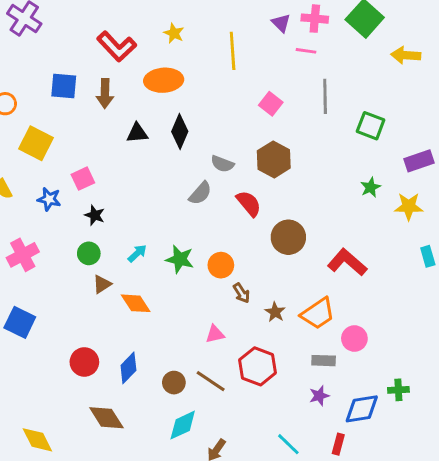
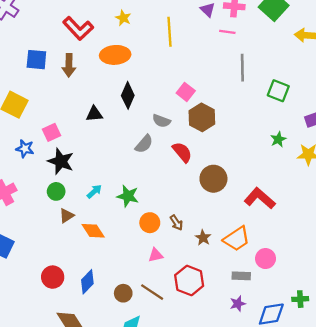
pink square: (271, 104) -> (186, 92), moved
black triangle: (137, 133) -> (94, 114), moved
black star: (95, 215) -> (61, 161), size x1.6
orange circle: (221, 265) -> (150, 223), moved

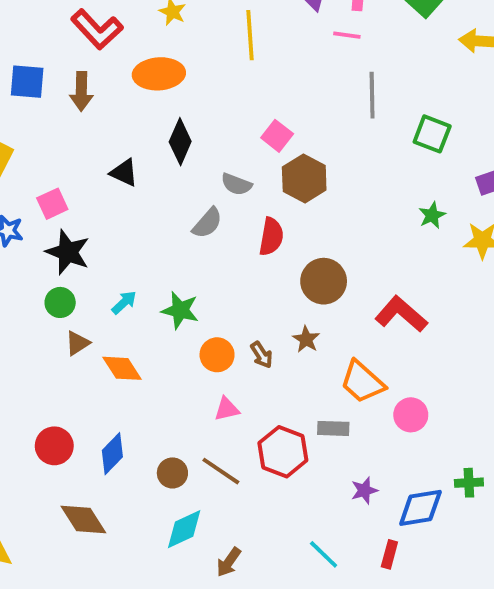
black triangle: (94, 114) -> (124, 173), turned 30
red semicircle: (182, 152) -> (271, 237), turned 50
brown star: (203, 238) -> (306, 339), moved
orange trapezoid: (237, 239) -> (362, 382), turned 76
gray rectangle: (241, 276) -> (333, 428), moved

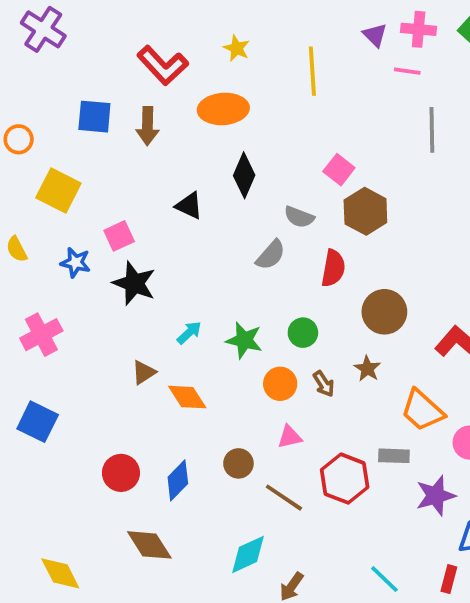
green circle: (60, 302) -> (303, 333), moved
brown circle: (172, 473) -> (238, 463), moved
purple star: (364, 490) -> (436, 496), moved, size x1.5

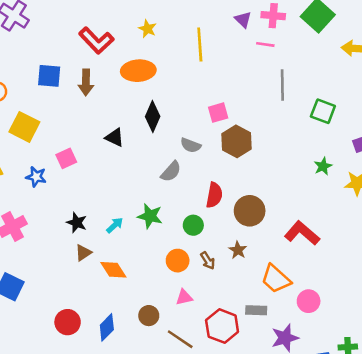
pink square: (339, 170) -> (218, 113), turned 36
red semicircle: (333, 268) -> (214, 195), moved
black star: (134, 283) -> (77, 223), moved, size x0.7
green star: (244, 340) -> (150, 216), moved

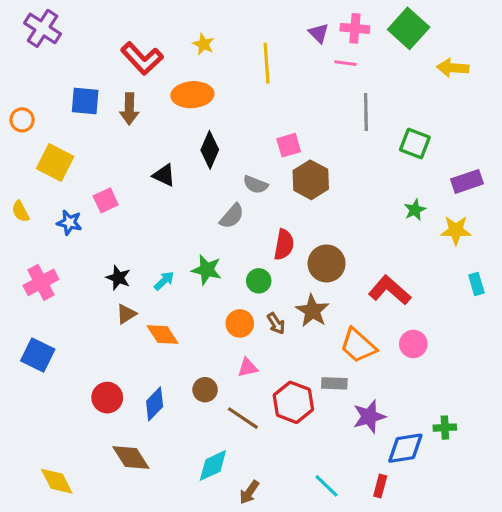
brown star: (238, 250) -> (312, 311), size x1.5
pink circle: (309, 301) -> (413, 344), moved

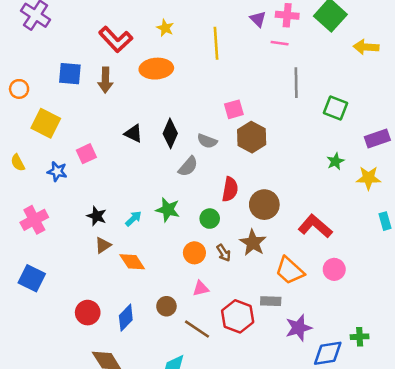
black diamond: (210, 150) -> (170, 133), moved

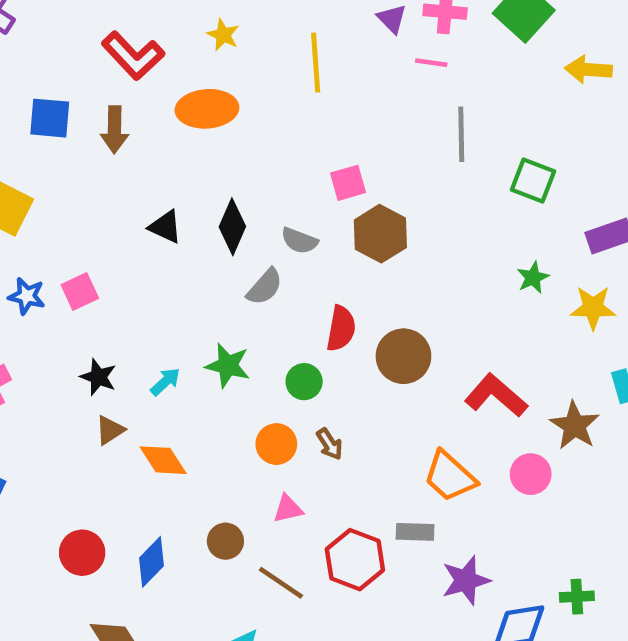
pink square: (86, 154) -> (80, 291), moved
brown star: (253, 243) -> (575, 426), moved

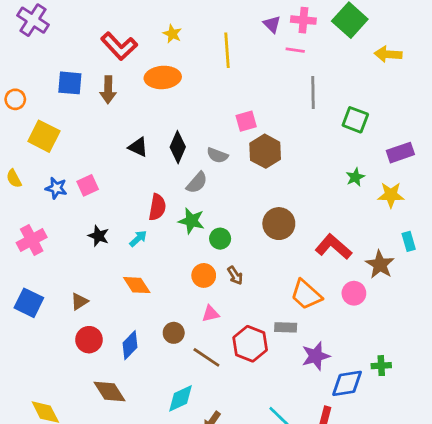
red semicircle: (341, 328) -> (157, 207), moved
green star: (228, 365) -> (191, 221), moved
brown triangle: (110, 430) -> (79, 301), moved

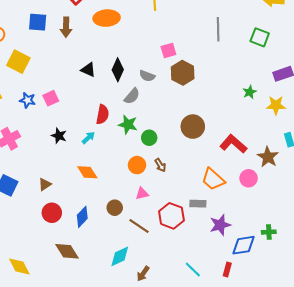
green square: (355, 120) -> (260, 37), moved

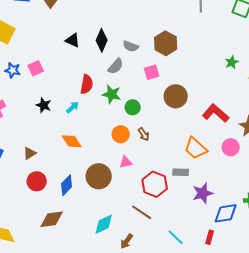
pink square: (168, 50) -> (152, 72), moved
brown circle: (115, 208) -> (99, 176), size x1.6
brown line: (139, 226) -> (142, 212), moved
brown diamond: (67, 251) -> (52, 219), turned -65

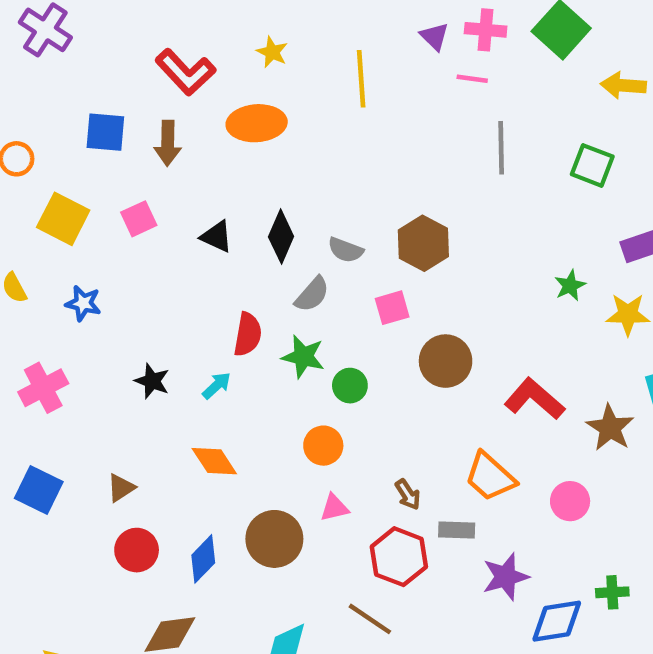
pink square: (36, 68) -> (139, 219), moved
brown arrow: (144, 134) -> (408, 494), moved
pink circle: (231, 147) -> (570, 501), moved

